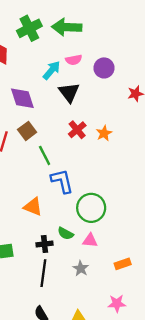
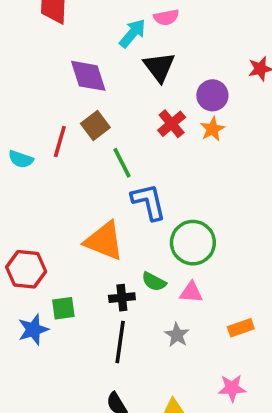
purple circle: (104, 68) -> (212, 95), moved
orange triangle: (33, 207) -> (104, 241), size x1.4

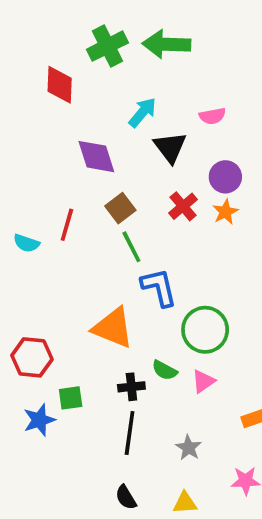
pink semicircle: (166, 17) -> (212, 116), moved
brown square: (95, 126) -> (120, 208), moved
pink triangle: (191, 292) -> (203, 381), turned -40
gray star: (177, 335) -> (189, 448), moved

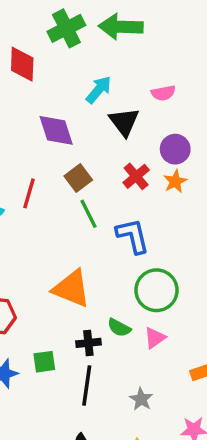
blue L-shape: (159, 287) -> (133, 236), moved
green square: (71, 398) -> (44, 362), moved

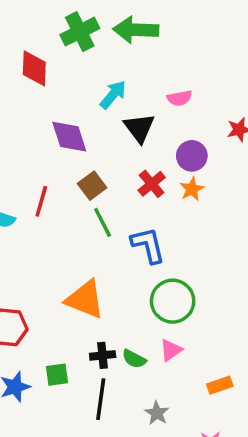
green semicircle: (119, 328) -> (134, 359), moved

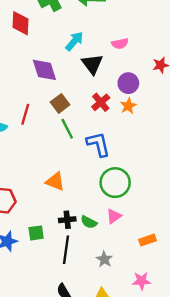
orange triangle: (85, 299) -> (55, 181), size x0.7

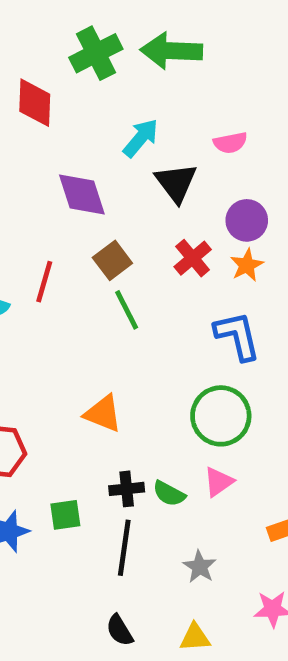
blue L-shape: (98, 144) -> (237, 336), moved

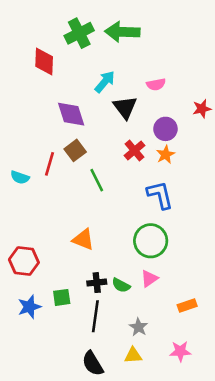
brown square: (112, 260) -> (75, 150), moved
black semicircle: (120, 630) -> (93, 363), size x1.4
yellow triangle: (195, 637) -> (133, 355), moved

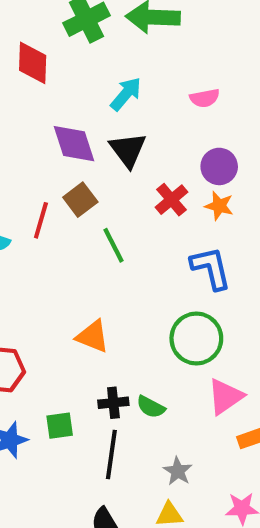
black triangle: (125, 107) -> (128, 150), moved
orange star: (165, 155) -> (219, 206), turned -30
pink triangle: (149, 279) -> (225, 397), moved, size x1.4

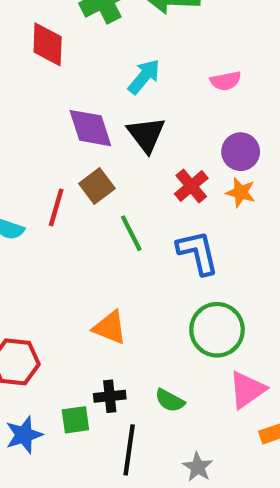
blue L-shape: (211, 268) -> (198, 252), moved
black cross: (113, 403) -> (110, 396), moved

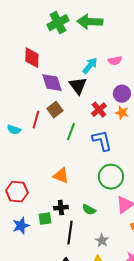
red diamond: (48, 44) -> (32, 58), moved
cyan arrow: (144, 77) -> (90, 66), moved
green line: (131, 233) -> (71, 132), turned 48

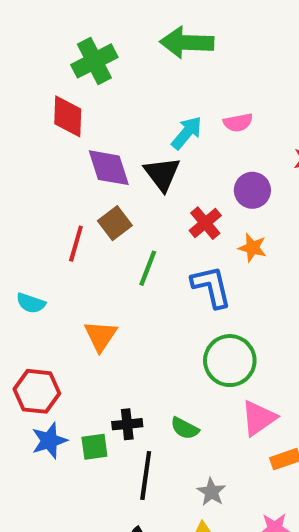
green cross: (58, 23) -> (94, 61), moved
orange star: (122, 113) -> (252, 248), moved
cyan semicircle: (14, 130) -> (31, 303), moved
orange triangle: (61, 176) -> (101, 336), moved, turned 42
blue star: (21, 226) -> (49, 441), moved

